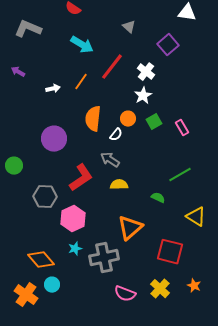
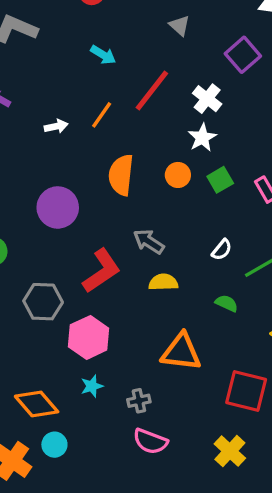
cyan arrow: (82, 45) -> (103, 55), size x0.7
white semicircle: (116, 135) -> (222, 250), moved
orange triangle: (130, 228) -> (181, 352), turned 48
gray cross: (104, 258) -> (139, 401), size x0.5
pink semicircle: (125, 294) -> (150, 441), moved

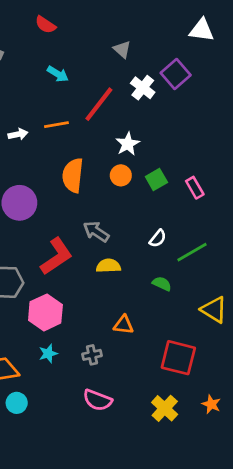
white cross: (207, 99) -> (143, 88), moved
orange line: (102, 115) -> (56, 125), turned 45
white star: (202, 138) -> (128, 144), moved
orange triangle: (181, 352) -> (124, 325), size x0.6
gray cross: (139, 401) -> (92, 355), moved

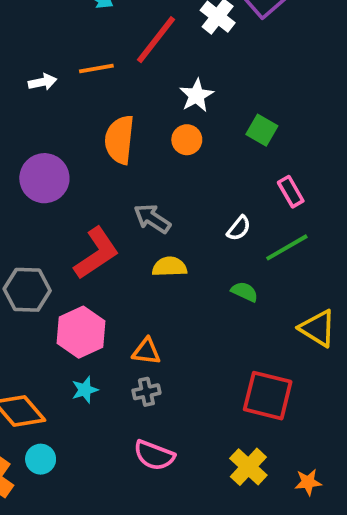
green square: (156, 180) -> (262, 130), moved, turned -30
pink rectangle: (195, 188) -> (291, 192), moved
orange triangle: (124, 325) -> (146, 351), moved
orange star: (211, 404) -> (308, 482), moved, turned -30

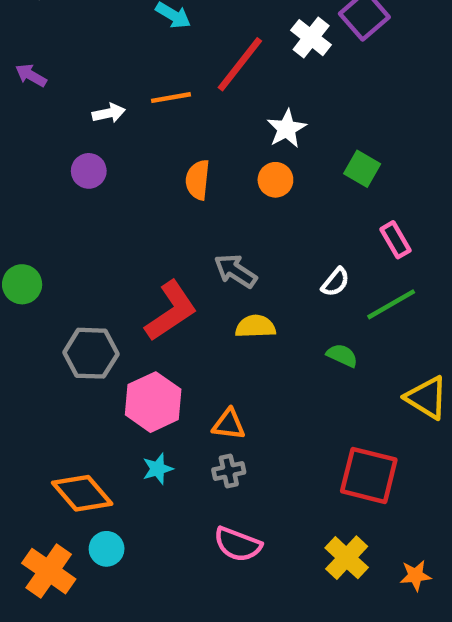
orange semicircle: (119, 140) -> (198, 180), size x0.7
purple circle: (44, 178) -> (89, 171), moved, size x0.6

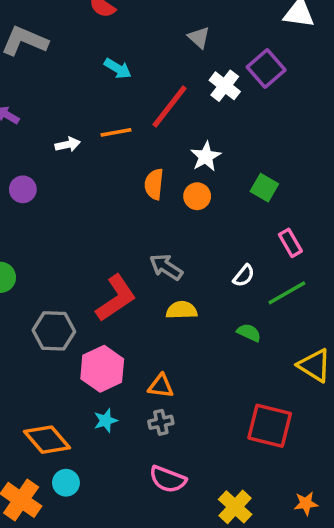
purple circle: (89, 171) -> (23, 189), moved
orange semicircle: (198, 180) -> (154, 184), moved
yellow cross: (347, 558) -> (235, 507), moved

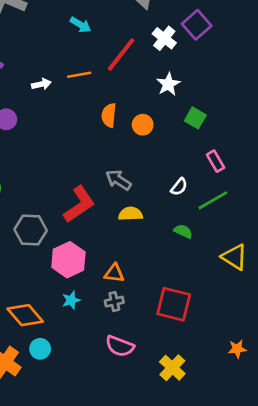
white star: (206, 157) -> (168, 84), moved
red square: (270, 426) -> (174, 304), moved
orange star: (306, 503) -> (237, 349), moved

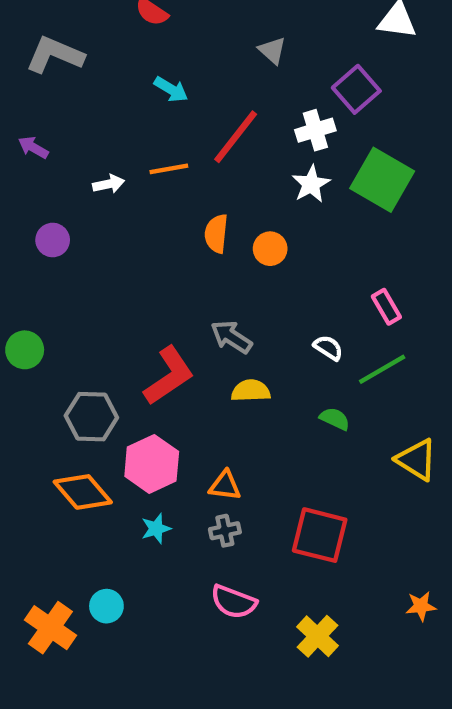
white cross: (164, 38) -> (315, 130), moved, turned 35
green square: (195, 118) -> (382, 180), moved, size x1.8
white semicircle: (179, 187) -> (328, 348), turned -96
orange diamond: (25, 315) -> (83, 492), moved

